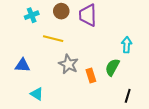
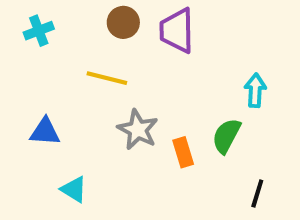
cyan cross: (32, 15) -> (39, 31), moved

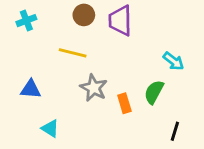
cyan arrow: (255, 90) -> (174, 61), turned 125

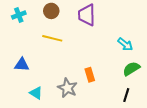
brown circle: (84, 15) -> (51, 11), moved
gray star: (94, 88) -> (67, 88), moved
green semicircle: (154, 92) -> (131, 69), moved, turned 30

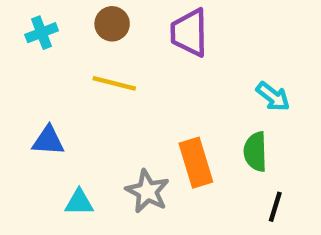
green semicircle: (131, 69) -> (255, 152), moved, turned -60
orange rectangle: (90, 75) -> (196, 163), size x1.5
cyan triangle: (36, 93) -> (79, 202), turned -32

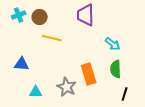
brown circle: (112, 24) -> (40, 17), moved
cyan arrow: (273, 97) -> (113, 44), moved

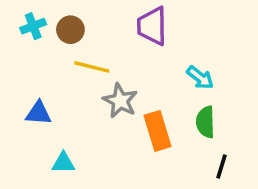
gray star: (67, 87) -> (120, 101), moved

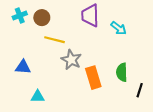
cyan arrow: (200, 78) -> (119, 28), moved
black line: (221, 166) -> (140, 90), moved

